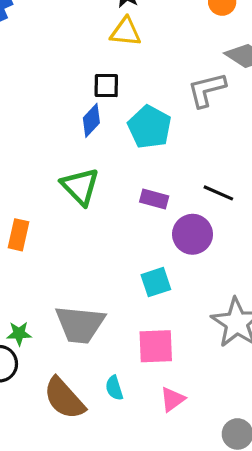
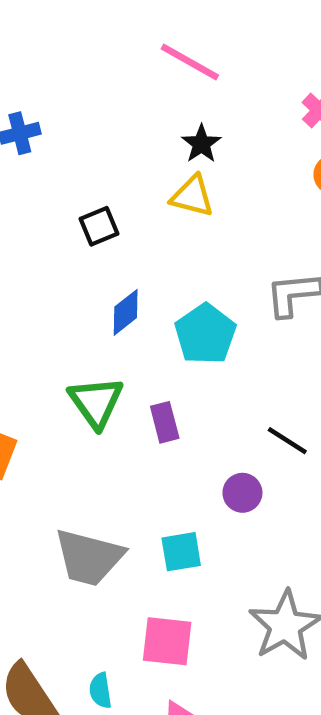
black square: (106, 86) -> (99, 226), moved, turned -32
purple rectangle: (154, 199) -> (165, 422), moved, turned 52
purple circle: (193, 234) -> (242, 493), size x0.7
gray trapezoid: (80, 324) -> (89, 557), moved

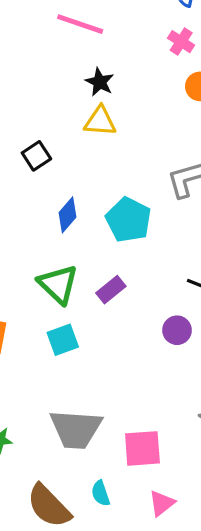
purple rectangle: (165, 422) -> (111, 290), turned 76
cyan square: (181, 552) -> (63, 340), moved
gray trapezoid: (89, 557) -> (76, 429), moved

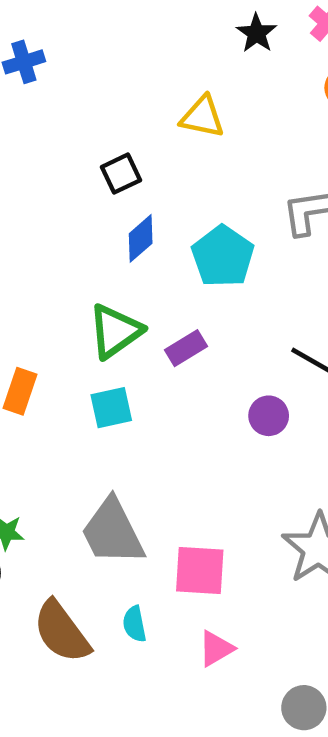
black star: (100, 82) -> (257, 33), moved
black square: (36, 156) -> (121, 174), moved
green triangle: (58, 284) -> (115, 331), turned 33
gray trapezoid: (76, 429) -> (113, 532), turned 52

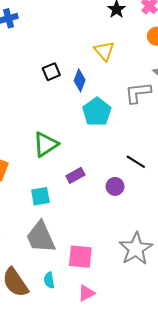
yellow triangle: (202, 117) -> (104, 51), moved, turned 35
blue diamond: (141, 238) -> (80, 80), moved, turned -30
purple rectangle: (186, 348) -> (75, 175), moved
cyan square: (111, 408) -> (40, 196), moved

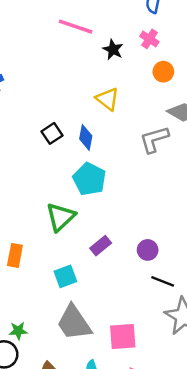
cyan pentagon: (97, 112) -> (89, 179), moved
black line: (136, 162) -> (163, 281), moved

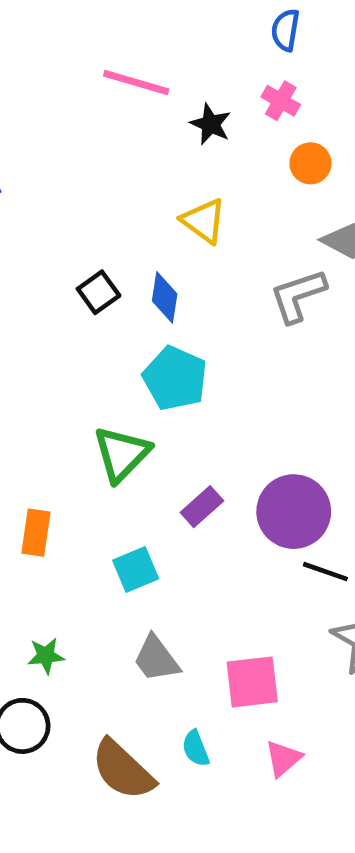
purple circle: (148, 250) -> (294, 512), size x1.8
gray trapezoid: (74, 323) -> (156, 659), size x0.7
green star: (18, 331) -> (46, 656), moved

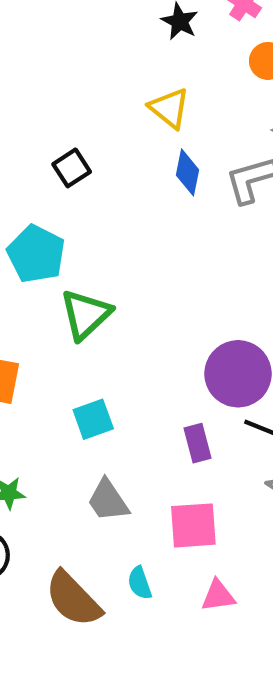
blue diamond: (165, 297) -> (188, 172), moved
cyan pentagon: (175, 378) -> (36, 254), moved
purple rectangle: (202, 507) -> (198, 443), moved, turned -66
pink triangle: (283, 758) -> (218, 596), turned 30

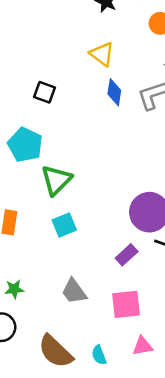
black square: (72, 168) -> (45, 92), turned -35
cyan square: (93, 419) -> (64, 225), moved
purple rectangle: (198, 443) -> (127, 255), turned 65
cyan semicircle: (140, 583) -> (99, 355), moved

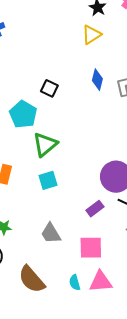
yellow triangle: (102, 54) -> (92, 35), moved, turned 45
black square: (45, 92) -> (49, 88), moved
pink triangle: (143, 346) -> (101, 282), size x1.4
cyan semicircle: (99, 355) -> (75, 282), moved

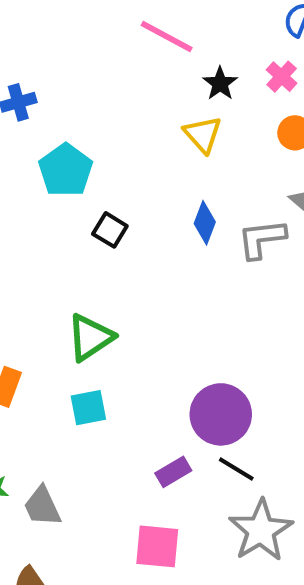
yellow triangle: (92, 35) -> (203, 134), turned -45
cyan pentagon: (23, 114) -> (66, 170), moved
gray trapezoid: (51, 233) -> (42, 506), moved

